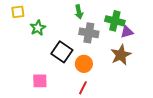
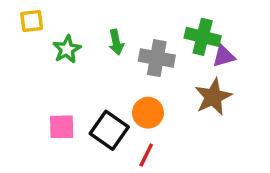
green arrow: (79, 12) -> (116, 42), moved
black square: (62, 52) -> (109, 130), moved
pink square: (40, 81) -> (62, 127), moved

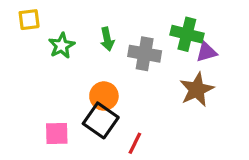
orange circle: (148, 113) -> (104, 96), moved
pink square: (62, 127) -> (57, 133), moved

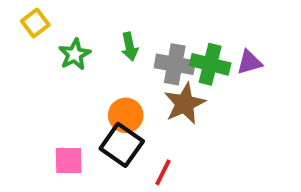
yellow square: (29, 20) -> (35, 23), turned -30
green cross: (187, 34) -> (210, 64), moved
brown star: (197, 90) -> (185, 104), moved

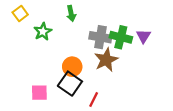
green arrow: (130, 47) -> (71, 13), moved
purple triangle: (249, 62) -> (143, 36), turned -42

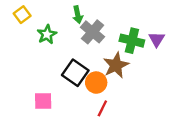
gray cross: (100, 37) -> (92, 32), moved, turned 30
orange circle: (72, 67) -> (96, 83), moved
black square: (70, 84) -> (75, 73), moved

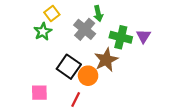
yellow square: (22, 15) -> (52, 14), moved
green arrow: (78, 15) -> (98, 14), moved
red line: (102, 108) -> (76, 99), moved

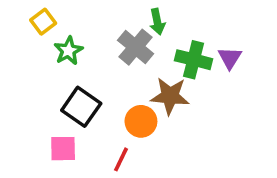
yellow square: (52, 14) -> (43, 22), moved
brown star: (106, 60) -> (170, 96), turned 30
black square: (69, 67) -> (81, 107), moved

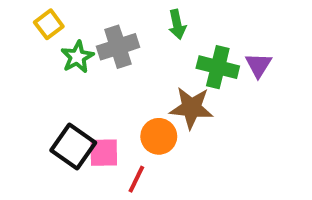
gray cross: (136, 47) -> (118, 47), moved, turned 32
black square: (81, 107) -> (73, 147), moved
pink square: (63, 149) -> (104, 153), moved

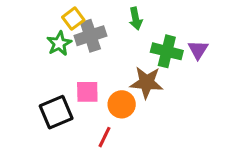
yellow square: (49, 24) -> (73, 19), moved
black square: (73, 147) -> (56, 112), turned 32
pink square: (104, 153) -> (87, 92), moved

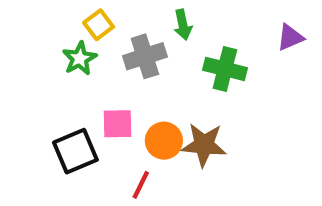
gray cross: (90, 36) -> (145, 56), moved
purple triangle: (198, 50) -> (290, 37), moved, turned 35
brown star: (147, 83) -> (204, 145), moved

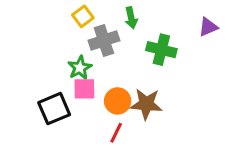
yellow square: (99, 25) -> (83, 16), moved
green star: (80, 58) -> (80, 68), moved
red line: (141, 185) -> (116, 133), moved

